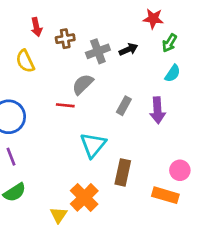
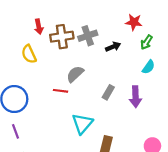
brown cross: (65, 39) -> (62, 37), size x1.5
gray cross: (98, 51) -> (88, 36), moved

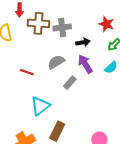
gray semicircle: (75, 74) -> (56, 62), moved
purple arrow: (135, 97) -> (85, 64), moved, turned 138

